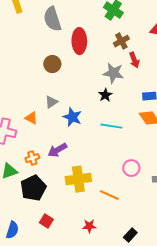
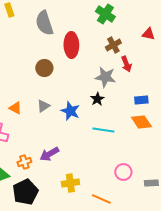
blue star: (72, 117) -> (70, 111), moved
orange triangle: (31, 118) -> (15, 108), moved
yellow cross: (78, 179) -> (70, 183), size x0.7

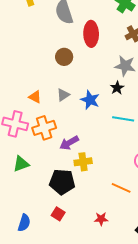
orange cross: (24, 162) -> (44, 128), moved, size x1.6
yellow cross: (70, 183) -> (83, 162), moved
black pentagon: (25, 192) -> (62, 182), moved, turned 30

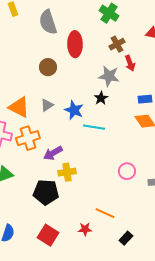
orange triangle: (35, 97) -> (19, 107), size x1.6
cyan line: (123, 119) -> (94, 127), moved
orange line: (121, 188) -> (105, 213), moved
red square: (58, 214) -> (48, 235), moved, size x1.5

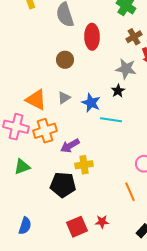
orange line: (105, 213) -> (130, 192), moved, turned 42
red square: (48, 235) -> (77, 227), moved, turned 35

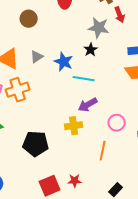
brown circle: (65, 60) -> (29, 19), moved
purple arrow: (70, 146) -> (88, 105), moved
yellow cross: (84, 165) -> (74, 126), moved
orange line: (130, 192) -> (103, 151), turned 36

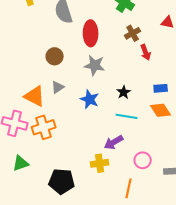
gray star: (99, 28) -> (95, 65), moved
black star: (91, 50) -> (124, 92), moved
gray triangle: (37, 57) -> (58, 87), moved
cyan line: (84, 79) -> (127, 116), moved

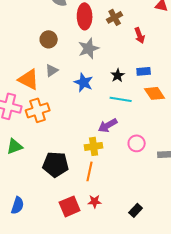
brown cross: (133, 33) -> (115, 17), moved
gray star: (95, 65) -> (89, 48), turned -30
blue rectangle: (161, 88) -> (144, 71), moved
orange line: (129, 188) -> (90, 171), moved

